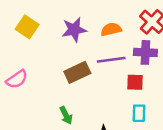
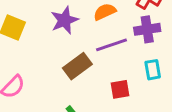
red square: (135, 82) -> (120, 89), moved
cyan rectangle: (139, 113) -> (153, 70), moved

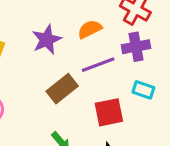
cyan rectangle: (153, 70) -> (143, 90), turned -60
red square: (120, 89) -> (109, 112), size x1.4

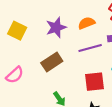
brown rectangle: (62, 89) -> (52, 62), moved

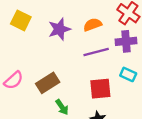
yellow square: (17, 31) -> (21, 20), moved
brown rectangle: (52, 62) -> (48, 83), moved

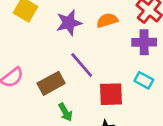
purple line: (96, 52) -> (82, 65), moved, turned 60

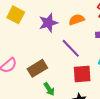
purple line: (82, 65) -> (71, 48), moved

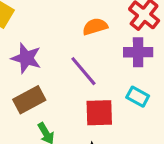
purple star: (48, 23) -> (26, 58), moved, turned 30

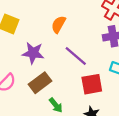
orange semicircle: (95, 27) -> (59, 24), moved, turned -36

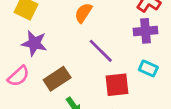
purple star: (33, 53) -> (34, 43), moved

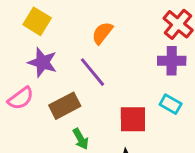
purple line: (101, 51) -> (92, 72), moved

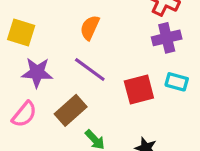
red square: (133, 119) -> (139, 89), moved

